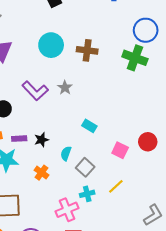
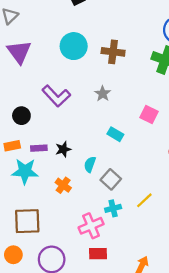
gray star: (65, 88) -> (103, 94), moved
pink square: (120, 150) -> (149, 114), moved

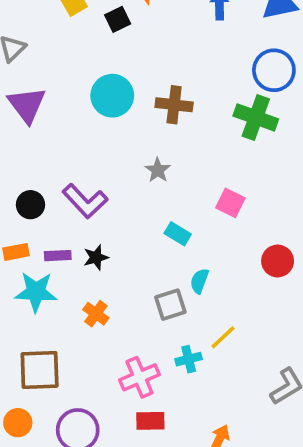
purple L-shape: (56, 96) -> (85, 201), moved
cyan semicircle: (90, 164) -> (199, 281), moved
gray square: (111, 179) -> (170, 305), turned 30
cyan cross: (113, 208) -> (189, 359), moved

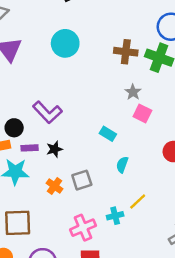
brown cross: (174, 105) -> (126, 52), moved
gray star: (158, 170) -> (133, 92), moved
black circle: (30, 205) -> (14, 128), moved
gray square: (170, 305) -> (82, 180), moved

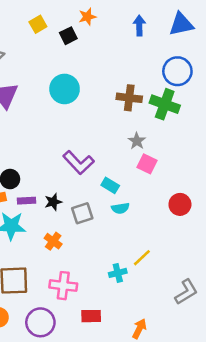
purple L-shape: (47, 112) -> (78, 163), moved
cyan semicircle: (122, 165) -> (120, 208), moved, turned -119
gray square: (82, 180) -> (82, 213), moved
pink cross: (83, 228) -> (63, 286), moved, turned 30

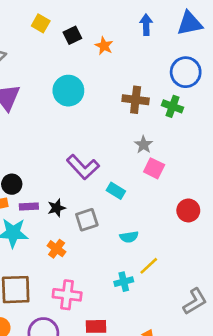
orange star: (87, 17) -> (104, 46), moved, turned -30
yellow square: (38, 24) -> (41, 23), turned -30
green cross: (165, 104) -> (172, 106), size x0.7
cyan semicircle: (120, 208) -> (129, 237), moved

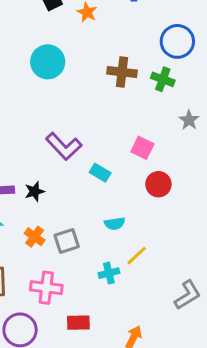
gray star: (143, 145) -> (189, 120), moved
red circle: (188, 210) -> (158, 184), moved
gray square: (87, 220) -> (67, 241), moved

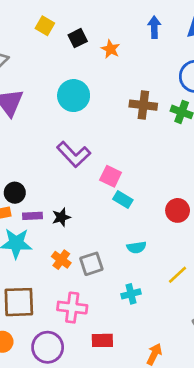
purple L-shape: (64, 146) -> (74, 154), moved
pink square: (142, 148) -> (111, 176), moved
yellow line: (137, 256) -> (178, 275), moved

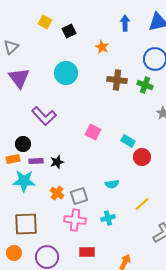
orange star: (111, 49) -> (102, 47), moved
purple L-shape: (74, 154) -> (44, 116), moved
cyan rectangle: (123, 199) -> (128, 141), moved
pink cross: (72, 308) -> (75, 220), moved

